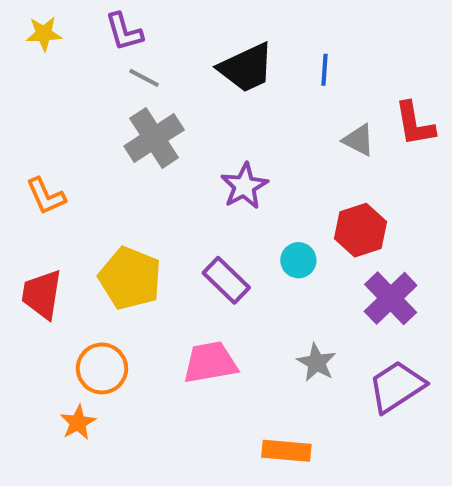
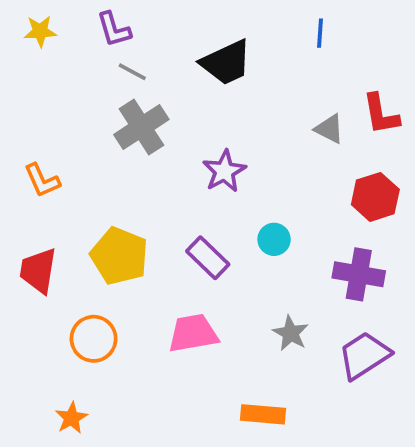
blue line: (324, 70) -> (320, 33), moved
red hexagon: (361, 230) -> (375, 197), moved
purple cross: (391, 298) -> (359, 274), turned -36
orange star: (78, 423) -> (71, 418), moved

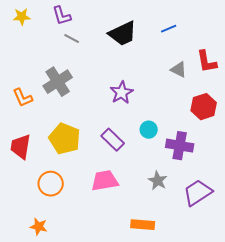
blue line: (320, 33) -> (169, 29), moved, turned 63
gray cross: (141, 127) -> (58, 82), moved
purple cross: (359, 274) -> (180, 146), moved
orange star: (71, 418) -> (39, 227), turned -30

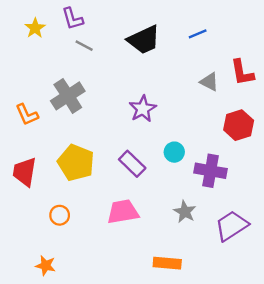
yellow star: (22, 17) -> (35, 28), moved, turned -30
orange circle: (51, 184) -> (60, 215), size x0.7

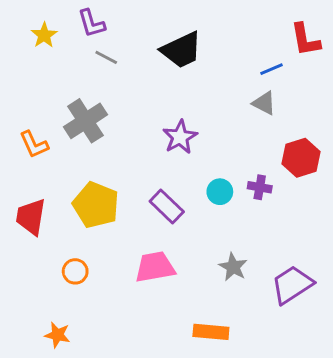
blue line: (198, 34) -> (271, 69), moved
red L-shape: (242, 73) -> (305, 40), moved
purple cross: (211, 171) -> (260, 187), moved, size x0.6

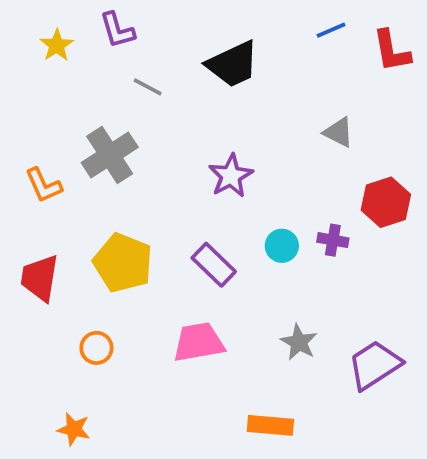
gray line: (106, 57) -> (148, 87), moved
blue line: (271, 69) -> (331, 30), moved

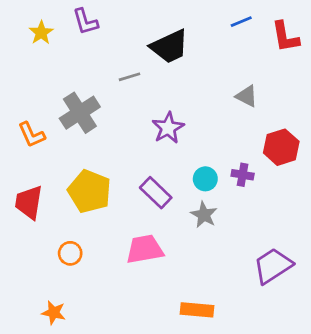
gray line: (148, 87) -> (129, 77), moved, turned -45
gray star: (299, 342) -> (204, 215), moved

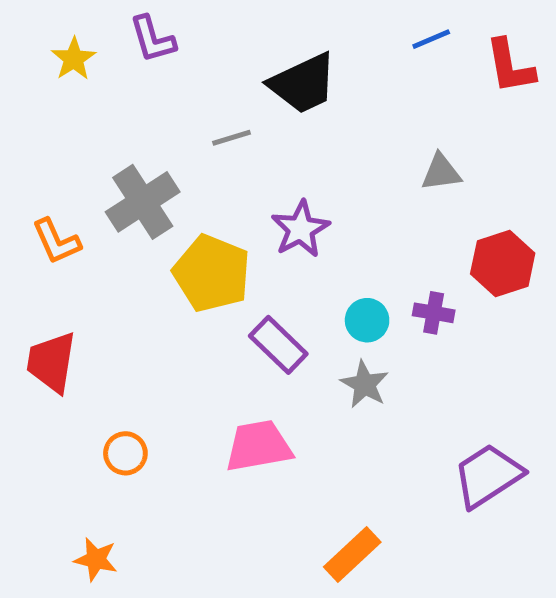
gray triangle: (247, 96) -> (441, 172), turned -35
yellow pentagon: (89, 191) -> (212, 273), moved
orange rectangle: (197, 310) -> (352, 554), turned -48

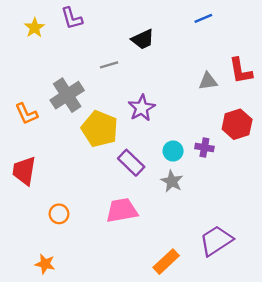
red L-shape: (510, 66) -> (241, 71), moved
black trapezoid: (303, 84) -> (143, 39), size x0.7
purple trapezoid: (488, 476) -> (216, 241), moved

